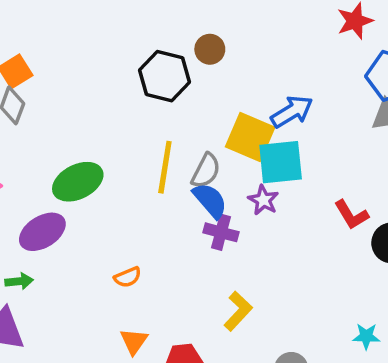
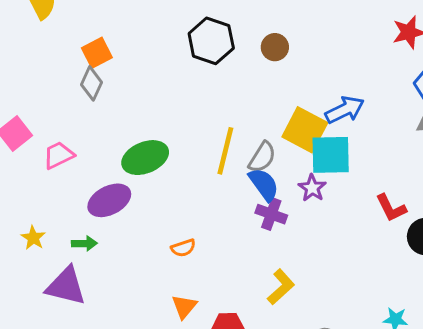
black hexagon: (165, 76) -> (211, 41), moved

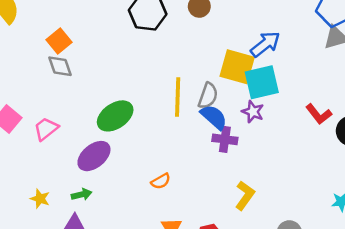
gray diamond: (92, 83) -> (60, 66), turned -32

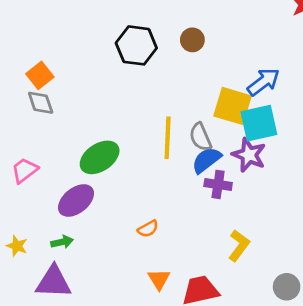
gray semicircle: (208, 96) -> (200, 137), turned 136
purple star: (253, 112) -> (249, 155), size x1.4
blue semicircle: (214, 117) -> (207, 160), turned -80

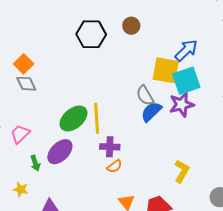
yellow line: (168, 138) -> (97, 118), moved
purple star: (249, 155) -> (182, 105), turned -30
purple cross: (218, 184) -> (110, 147), moved
green arrow: (62, 242) -> (35, 163), moved, turned 91

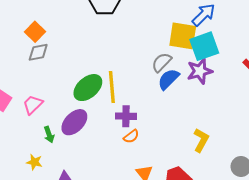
gray diamond: (26, 84) -> (38, 52), turned -75
gray semicircle: (145, 95) -> (162, 62), turned 75

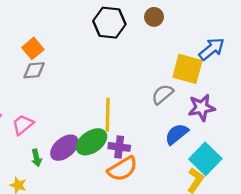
cyan square: (204, 46) -> (205, 159), moved, turned -32
blue semicircle: (168, 79) -> (177, 134), moved
green ellipse: (88, 88) -> (92, 142), moved
orange semicircle: (131, 136) -> (123, 169), size x1.8

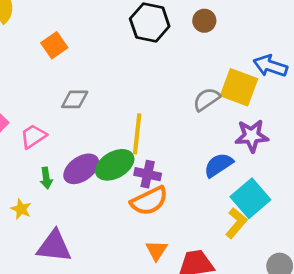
blue arrow: (212, 49) -> (270, 66), turned -128
gray diamond: (34, 70) -> (75, 99), moved
gray semicircle: (162, 94) -> (206, 99), moved

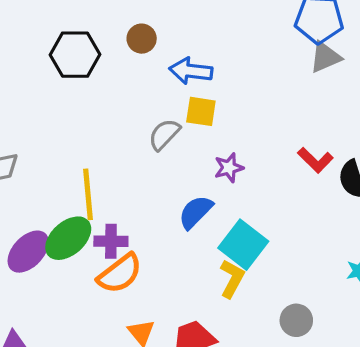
blue arrow: (270, 66) -> (191, 71), moved
yellow square: (239, 87) -> (201, 111), size x0.7
purple star: (252, 136) -> (229, 168), size x0.7

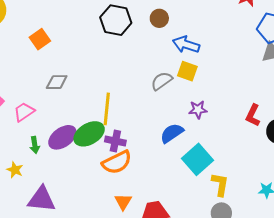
red L-shape: (315, 160) -> (253, 115), turned 60
yellow L-shape: (232, 279) -> (220, 184), moved, turned -30

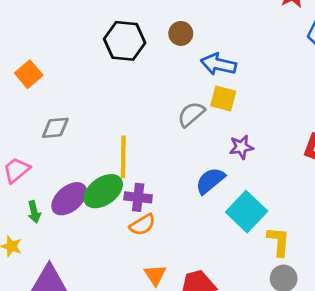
orange semicircle: (117, 162) -> (142, 225), size x0.7

